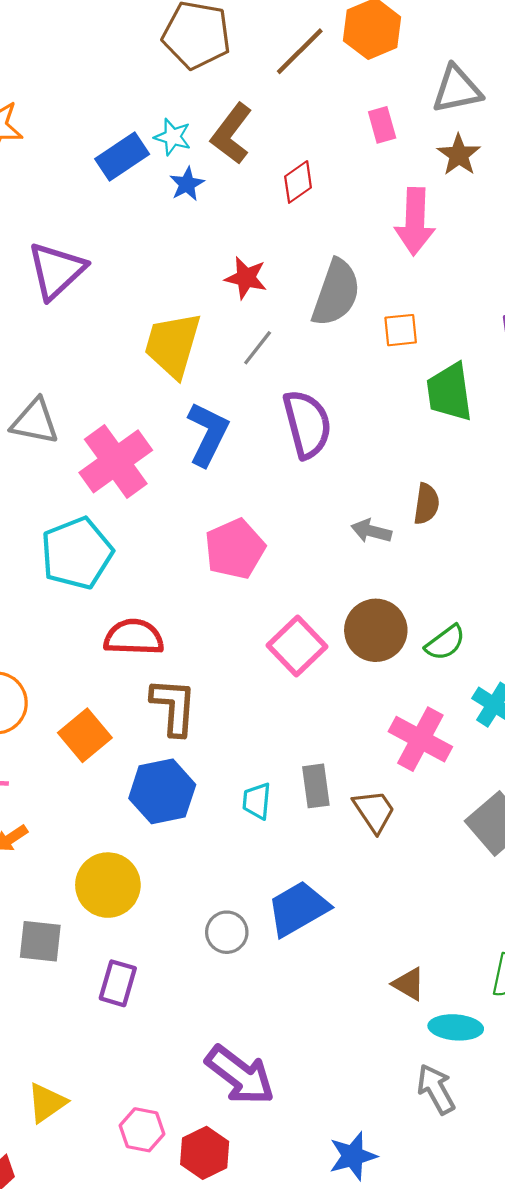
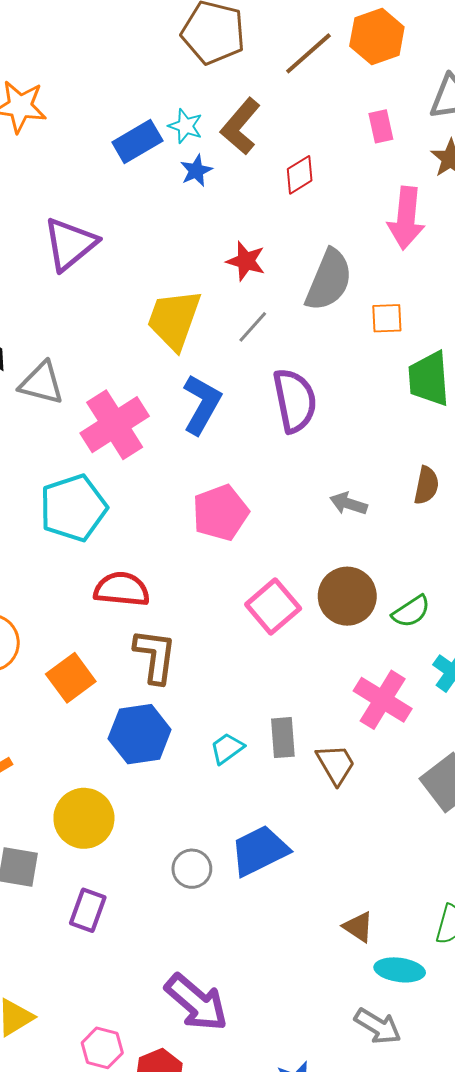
brown semicircle: (426, 504) -> (426, 485), moved
cyan trapezoid: (257, 801) -> (227, 748), turned 45
gray arrow: (436, 1089) -> (378, 1026), turned 147

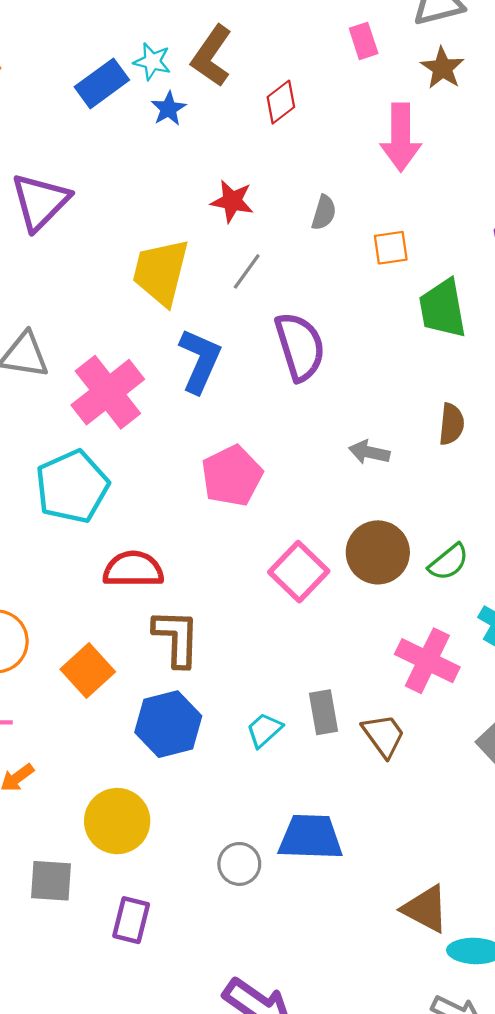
gray semicircle: (329, 280) -> (324, 213), size x0.5
blue trapezoid: (260, 851) -> (310, 837), turned 34
brown triangle: (358, 927) -> (425, 909), size x1.4

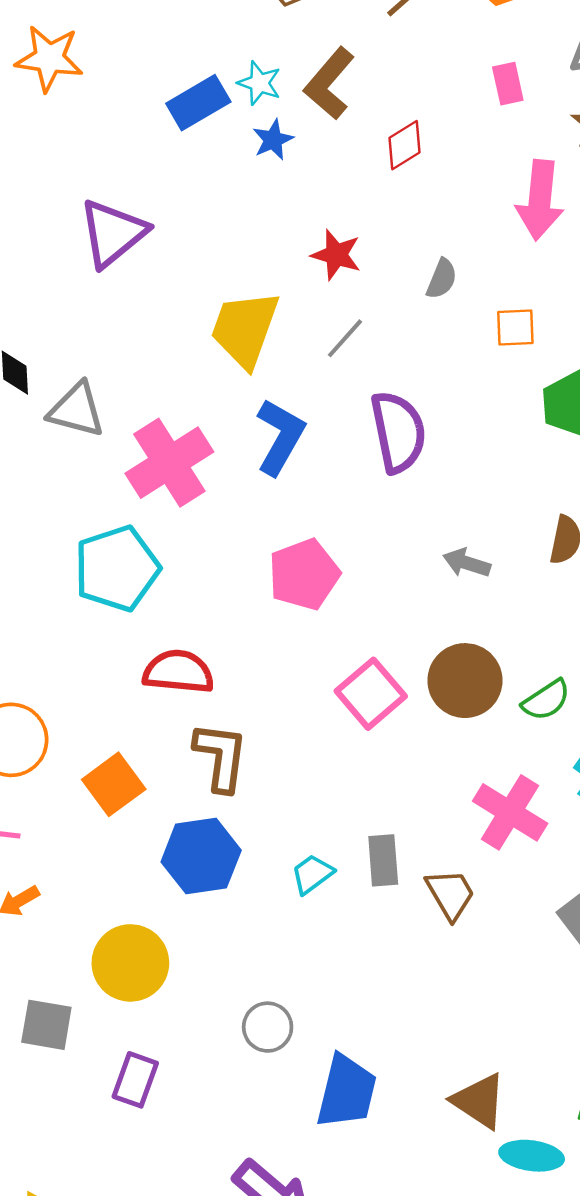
blue trapezoid: (310, 837) -> (346, 1092), moved, turned 96

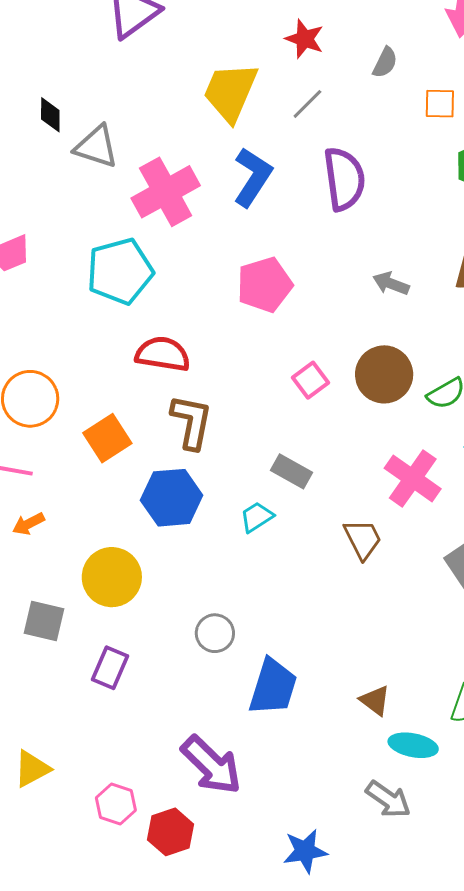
pink square: (371, 694) -> (311, 380), size x0.7
gray rectangle: (383, 860) -> (291, 471), moved, turned -60
brown triangle: (479, 1101) -> (375, 700), size x0.7

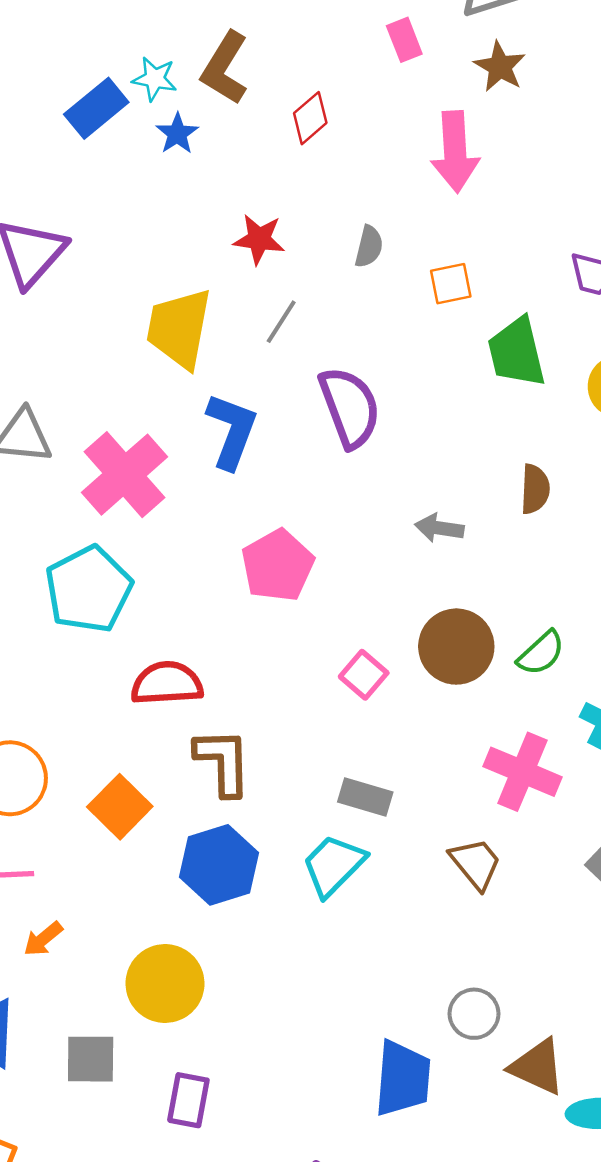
cyan trapezoid: (257, 517) -> (334, 865), size x1.5
gray circle: (215, 633) -> (474, 1014), moved
brown triangle: (375, 700) -> (537, 1067), size x1.4

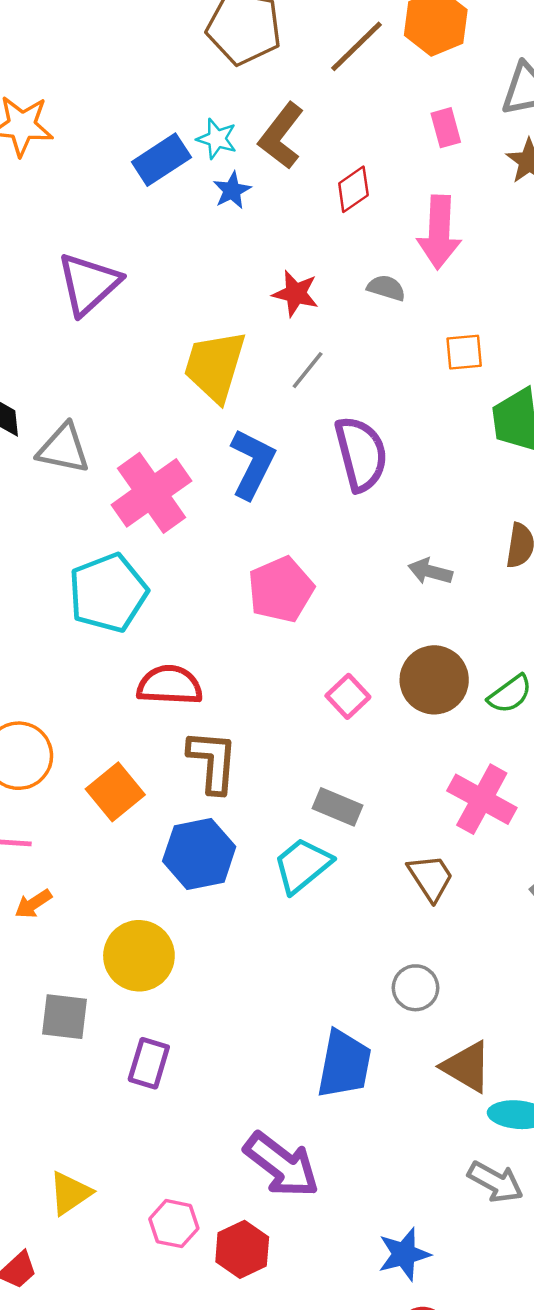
pink arrow: (455, 152) -> (439, 232), moved
gray semicircle: (369, 247) -> (386, 288), moved, turned -93
gray circle: (474, 1014) -> (415, 988), moved

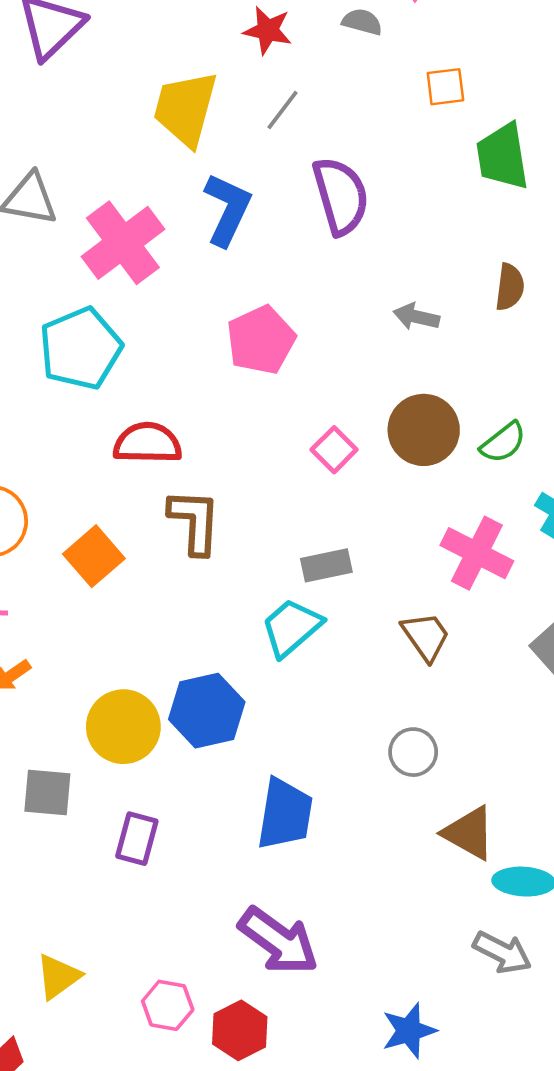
gray rectangle: (337, 807) -> (326, 565), turned -33
blue hexagon: (199, 854) -> (207, 711), moved
blue trapezoid: (344, 1064) -> (285, 814), moved

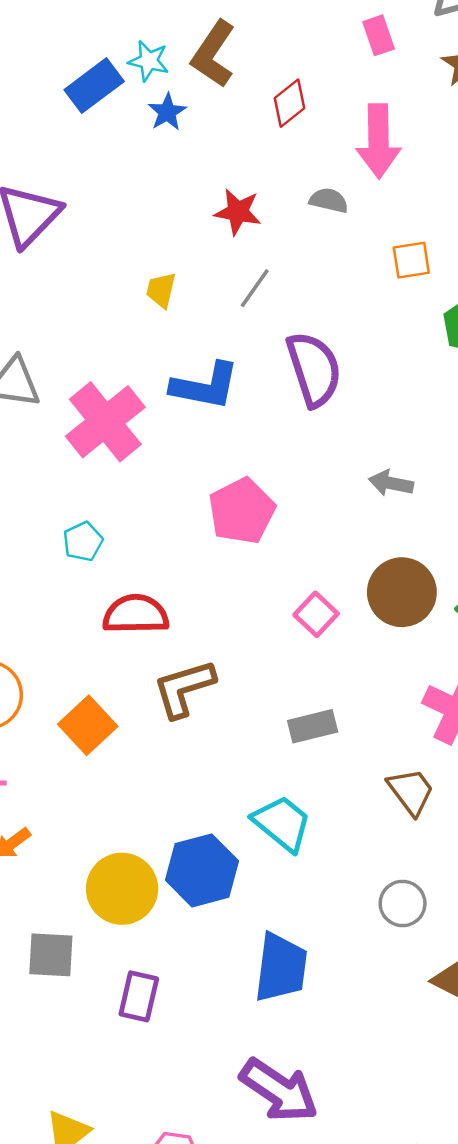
yellow trapezoid: (185, 109) -> (161, 290), size x0.5
blue L-shape: (228, 209) -> (205, 386), turned 78
cyan pentagon: (80, 348) -> (83, 541), moved, size x0.5
brown L-shape: (195, 522) -> (184, 688), turned -108
cyan trapezoid: (291, 627) -> (282, 823), moved, turned 82

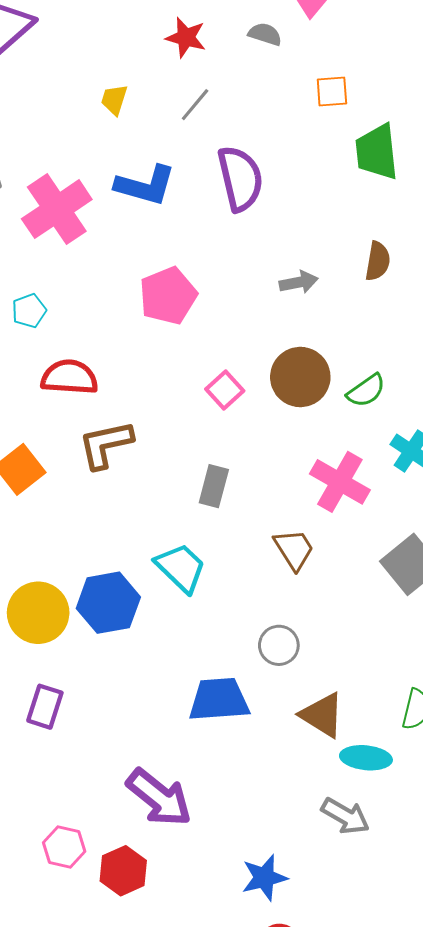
gray arrow: (391, 483) -> (299, 282), turned 153
gray rectangle: (313, 726) -> (214, 486), turned -66
blue trapezoid: (281, 968) -> (219, 700), moved, turned -106

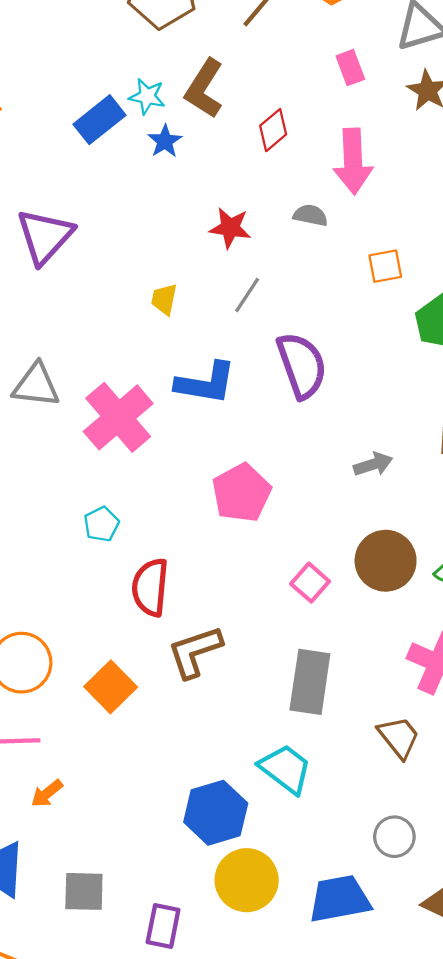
red semicircle: (69, 377) -> (150, 587), turned -82
gray rectangle: (214, 486) -> (310, 682), size x1.5
yellow circle: (38, 613) -> (247, 880), moved

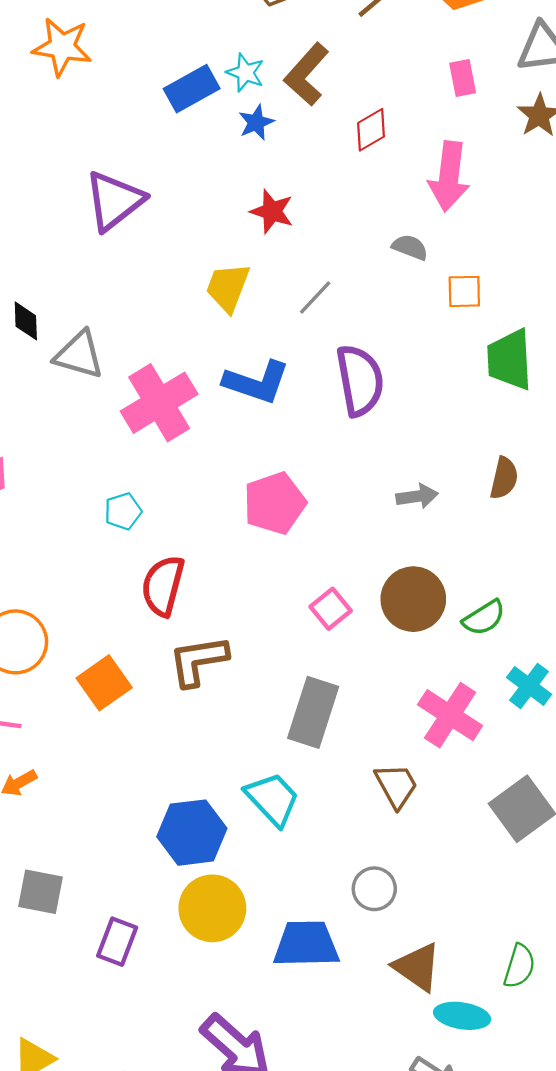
gray semicircle: (310, 215) -> (410, 247), moved
red star: (230, 228) -> (272, 211), moved
yellow trapezoid: (164, 299) -> (228, 287), size x1.5

